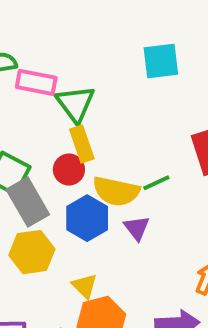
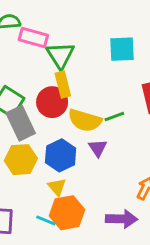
cyan square: (161, 61) -> (122, 49), moved
red circle: (69, 170) -> (52, 102), size x1.4
blue hexagon: (87, 218) -> (61, 155), moved

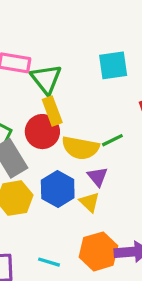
yellow triangle: (57, 187) -> (89, 202), moved
orange hexagon: (67, 213) -> (98, 251), moved

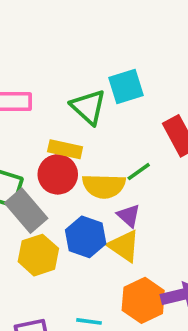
green triangle: (46, 79) -> (88, 107), moved
yellow rectangle: (52, 111) -> (65, 149), turned -48
yellow triangle: (89, 202) -> (124, 246), size x1.4

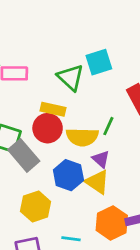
green line: (139, 172) -> (108, 126), turned -30
yellow hexagon: (38, 255) -> (36, 206), moved

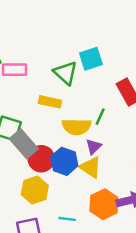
red circle: (48, 128) -> (41, 159), moved
purple triangle: (101, 159) -> (94, 147), turned 35

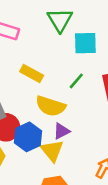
green triangle: (65, 73) -> (60, 20), moved
green line: (100, 117) -> (76, 81), moved

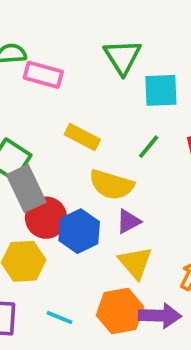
yellow triangle: (52, 151) -> (135, 263), moved

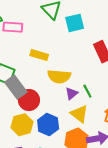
green line: (149, 147) -> (87, 91), moved, turned -56
blue hexagon: (79, 231) -> (48, 125), moved

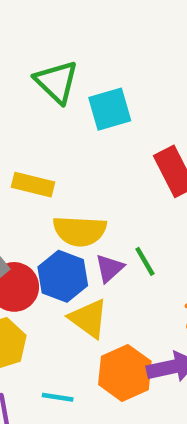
yellow triangle: (79, 114) -> (89, 318), moved
blue hexagon: (48, 125) -> (63, 276), moved

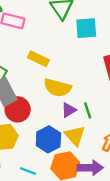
blue hexagon: (63, 276) -> (48, 139), moved
yellow triangle: (89, 318) -> (75, 136), moved

